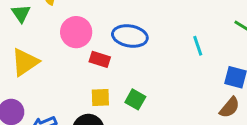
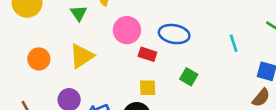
green square: (135, 99) -> (189, 77), moved

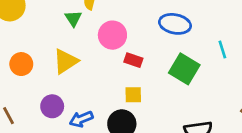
green triangle: (79, 13) -> (73, 18), moved
blue ellipse: (174, 34) -> (175, 24), moved
green square: (189, 77) -> (184, 69), moved, size x1.6

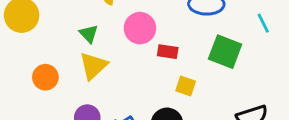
green triangle: (73, 18) -> (89, 34), moved
yellow square: (133, 95) -> (186, 86), moved, turned 30

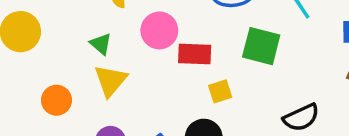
red rectangle: (168, 52) -> (195, 54), size x1.4
yellow square: (186, 86) -> (220, 91), turned -30

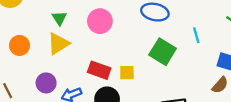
red rectangle: (195, 54) -> (99, 70), moved

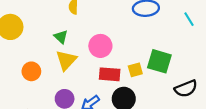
pink circle: (100, 21) -> (100, 46), moved
green square: (163, 52) -> (159, 61), moved

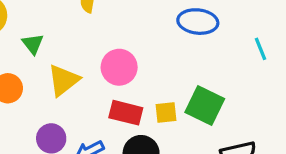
green triangle: (61, 37) -> (33, 44), moved

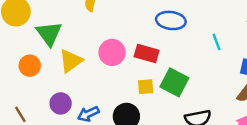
green triangle: (33, 44) -> (49, 34), size x1.6
red rectangle: (126, 113) -> (147, 53), moved

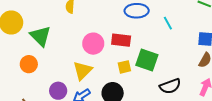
cyan line: (216, 42) -> (168, 23), moved
yellow triangle: (71, 61) -> (83, 71), moved

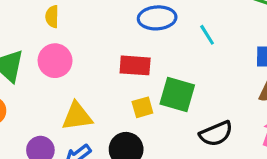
pink circle: (93, 44) -> (55, 61), moved
yellow triangle: (83, 71) -> (77, 116), turned 40

